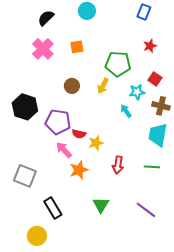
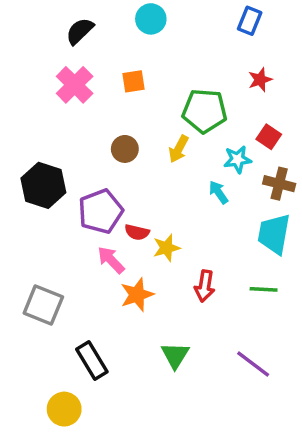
purple pentagon: (58, 122) -> (101, 211), turned -30

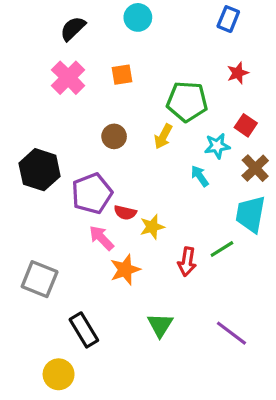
brown cross: (279, 184) -> (255, 168), turned 32
green line: (264, 289) -> (222, 249), moved, turned -35

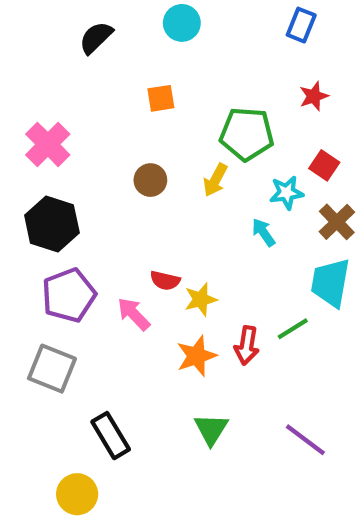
pink cross: (68, 78) -> (48, 144), moved
purple pentagon: (92, 193) -> (69, 295), moved
orange star: (125, 270) -> (196, 356), moved

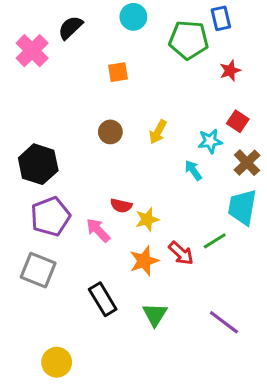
blue rectangle: (301, 25) -> (221, 18), turned -35
green pentagon: (247, 134) -> (189, 40), moved
pink cross: (48, 144) -> (32, 51), moved
red arrow: (247, 345) -> (181, 253), turned -56
black rectangle: (111, 436) -> (103, 299), moved

